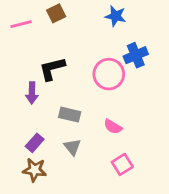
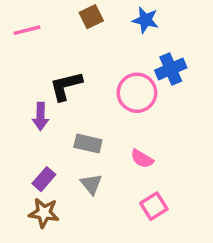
brown square: (56, 13) -> (91, 17), moved

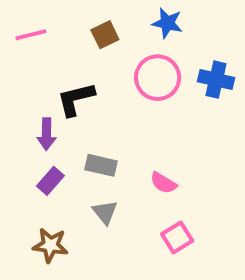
brown square: (91, 17) -> (105, 35), moved
blue cross: (171, 69) -> (216, 80), moved, turned 36
pink circle: (137, 93) -> (158, 78), moved
purple rectangle: (44, 179) -> (50, 181), moved

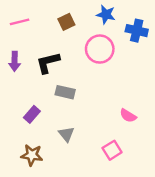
blue cross: (216, 80) -> (137, 31), moved
purple arrow: (46, 134) -> (15, 61), moved
gray rectangle: (101, 165) -> (65, 92), moved
pink semicircle: (163, 183) -> (128, 116), moved

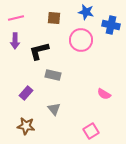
brown square: (66, 22) -> (54, 18), turned 32
purple arrow: (15, 61) -> (15, 41), moved
pink square: (112, 150) -> (91, 131), moved

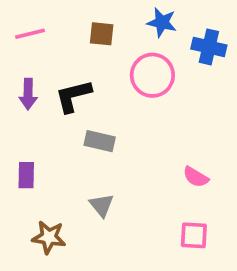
purple arrow: (15, 41) -> (28, 94), moved
purple rectangle: (26, 93) -> (26, 175), moved, turned -40
pink square: (91, 131) -> (194, 235), moved, turned 35

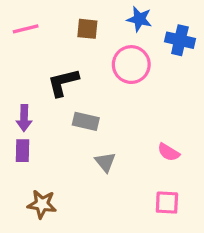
purple arrow: (28, 94) -> (24, 118), moved
gray triangle: (102, 205) -> (105, 162), moved

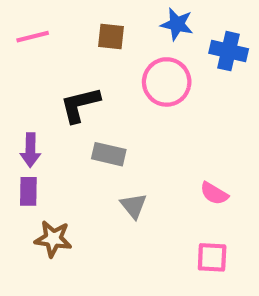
brown star: (42, 204) -> (53, 239), moved

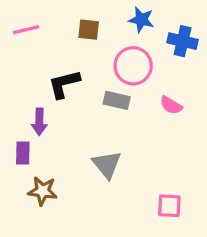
purple arrow: (30, 150) -> (39, 122), moved
gray rectangle: (109, 154) -> (117, 100), moved
pink semicircle: (214, 193) -> (171, 105), moved
gray triangle: (134, 206) -> (107, 165), size x1.4

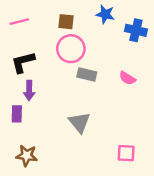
pink circle: (133, 66) -> (71, 49), moved
black L-shape: (64, 84) -> (23, 62), moved
brown star: (43, 191) -> (27, 156), moved

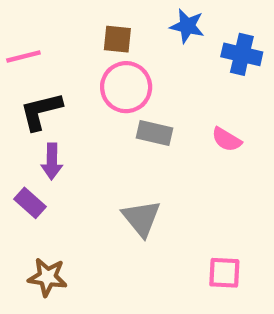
pink line: (19, 22) -> (23, 57), moved
purple rectangle: (17, 114) -> (30, 203), turned -49

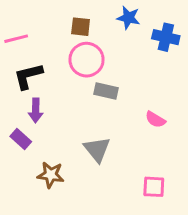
pink semicircle: (227, 140) -> (155, 119), moved
brown star: (47, 277) -> (51, 175), moved

